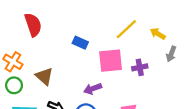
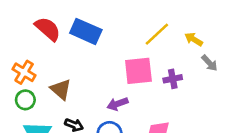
red semicircle: (33, 25) -> (48, 29), turned -30
blue rectangle: (80, 43) -> (86, 31), moved, size x1.6
gray arrow: (171, 54) -> (210, 63), turned -64

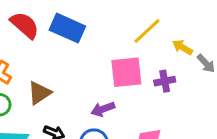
yellow arrow: (194, 39) -> (182, 47), moved
brown triangle: (61, 89) -> (39, 93), turned 45

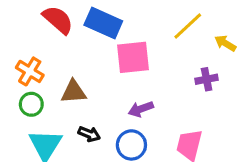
pink square: (126, 72) -> (133, 57), moved
brown triangle: (39, 93) -> (74, 92), turned 30

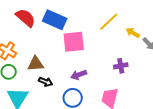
purple cross: (207, 79) -> (121, 66), moved
black arrow: (89, 134) -> (46, 82), moved

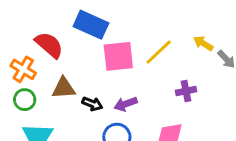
red semicircle: (26, 18) -> (49, 45), moved
yellow line: (109, 22) -> (159, 52), moved
black arrow: (46, 82) -> (92, 104), moved

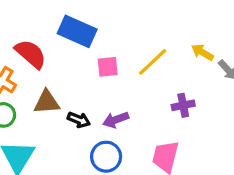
pink square: (118, 56) -> (108, 67), size x0.6

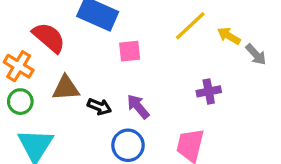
yellow line: (153, 62) -> (190, 26), moved
purple arrow: (116, 120) -> (138, 107), turned 70

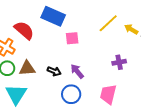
brown triangle: (66, 88) -> (27, 68), moved

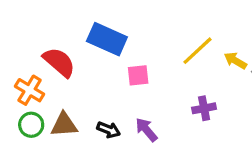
purple cross: (119, 62) -> (204, 108), moved

